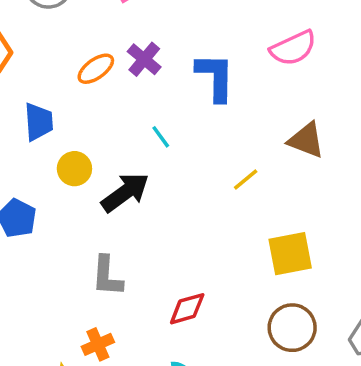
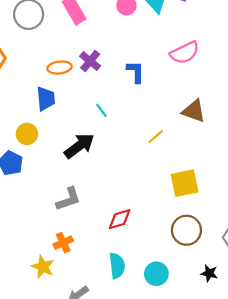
orange ellipse: (96, 69) -> (59, 68), turned 30
blue L-shape: (215, 77) -> (135, 72), size x0.7
blue trapezoid: (39, 122) -> (46, 99), moved
yellow circle: (74, 169) -> (27, 134), moved
gray L-shape: (107, 276) -> (68, 199), turned -112

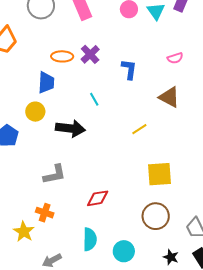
pink semicircle: (185, 53) -> (175, 58), size x0.6
brown triangle: (194, 111) -> (169, 97), moved
yellow circle: (27, 134) -> (35, 112), moved
black arrow: (79, 146) -> (70, 128), turned 36
orange cross: (63, 243) -> (45, 213), turned 36

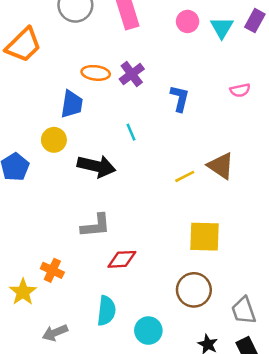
brown triangle: (169, 97) -> (221, 166), moved
gray L-shape: (55, 174) -> (96, 226), moved

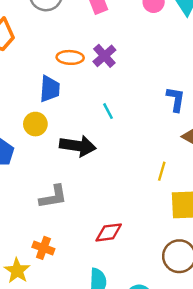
blue L-shape: (180, 98) -> (176, 99), moved
yellow line: (185, 176) -> (162, 171), moved, turned -42
gray L-shape: (96, 226) -> (53, 197), moved

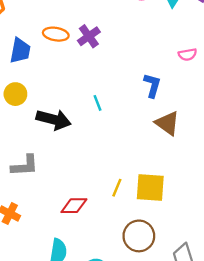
blue trapezoid: (50, 89) -> (20, 51), moved
cyan line: (108, 111) -> (98, 103), moved
yellow line: (162, 171) -> (117, 188), moved

